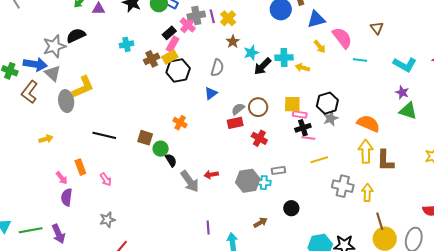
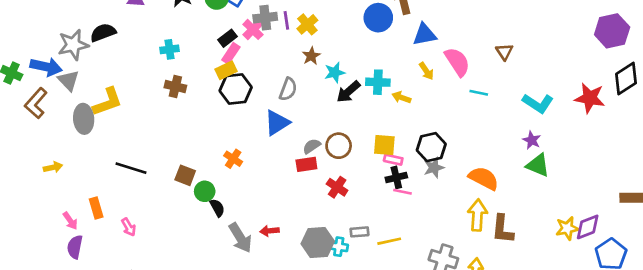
brown cross: (152, 59) -> (175, 87), moved, turned 35
blue triangle: (211, 93) -> (277, 123), size x1.5
yellow line: (319, 160) -> (389, 241), moved

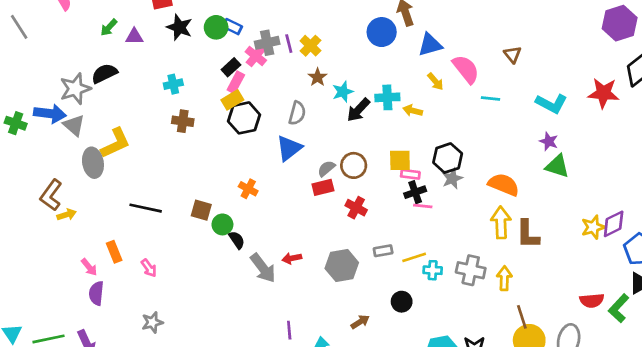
brown L-shape: (36, 103) -> (51, 195), moved
cyan cross: (339, 247) -> (433, 270), moved

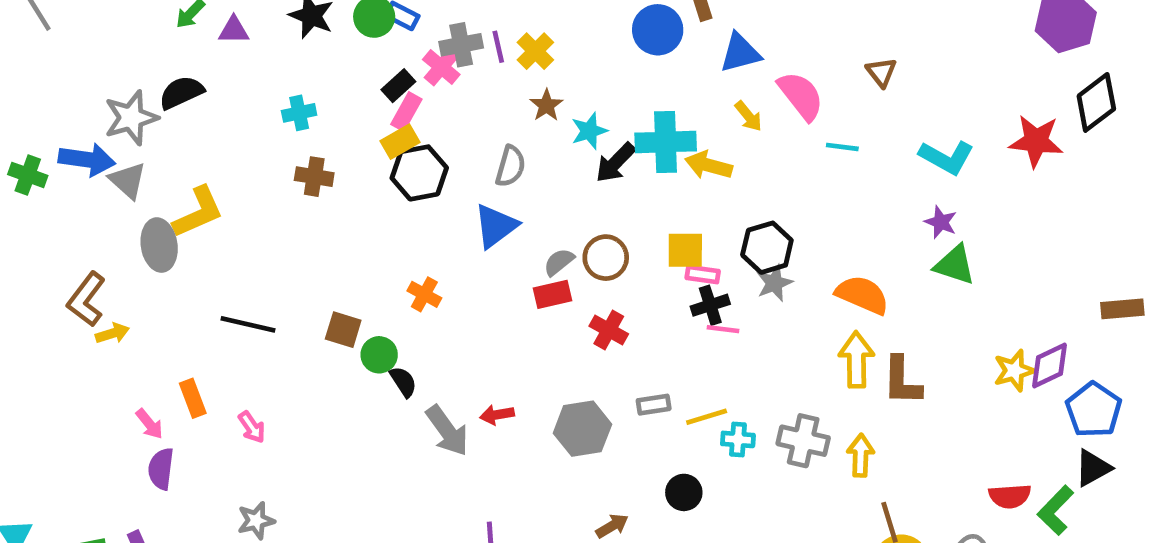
cyan cross: (387, 97) -> (666, 142), size x1.4
yellow arrow: (413, 111) -> (709, 165), size x1.4

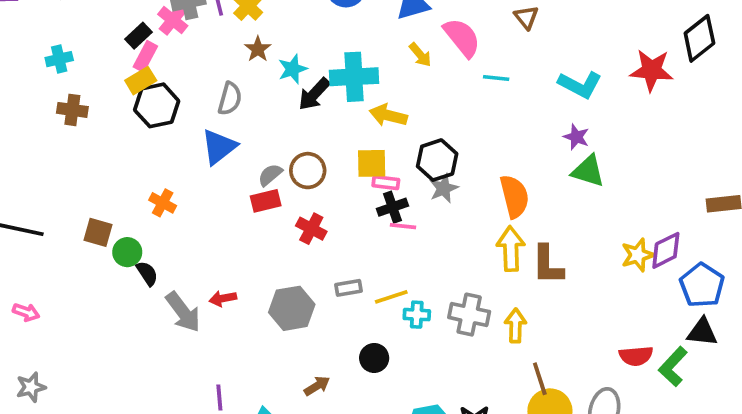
yellow arrow: (709, 165) -> (388, 115), moved
orange semicircle: (862, 295) -> (514, 196), turned 54
pink arrow: (252, 427) -> (26, 312), turned -35
black triangle: (1093, 468) -> (702, 332), turned 36

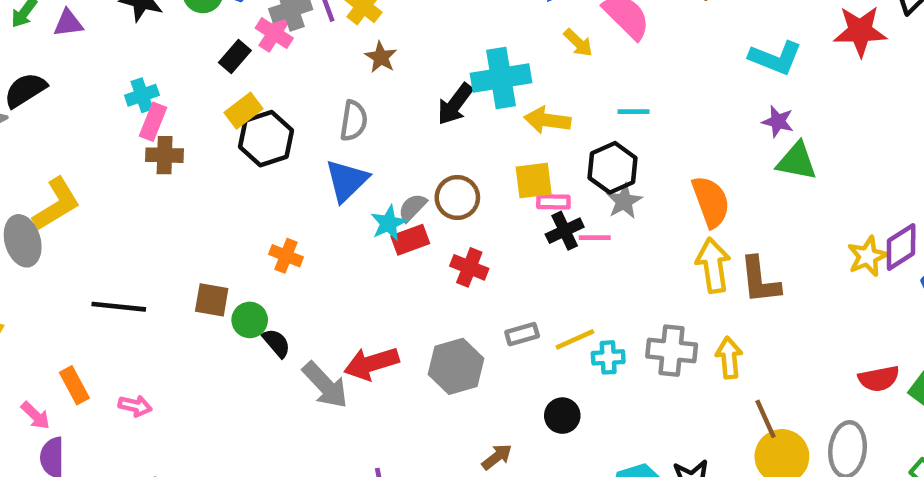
pink rectangle: (145, 56) -> (153, 122), moved
cyan star: (293, 69) -> (389, 223), moved
cyan line: (496, 78) -> (633, 112), moved
pink line: (403, 226) -> (595, 238), moved
red arrow: (223, 298) -> (371, 363), size x1.6

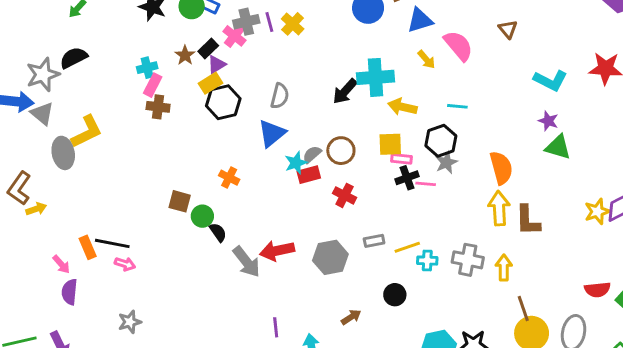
purple triangle: (68, 23) -> (217, 65), moved, turned -30
brown star: (381, 57) -> (185, 55), moved
black line: (119, 307) -> (112, 243), moved

